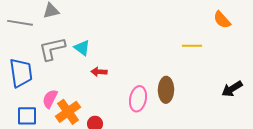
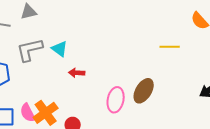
brown ellipse: (166, 90) -> (144, 91), turned 30
pink semicircle: (50, 99) -> (28, 113), moved, turned -54

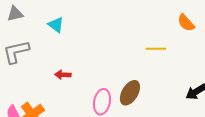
cyan triangle: (60, 49) -> (56, 25), moved

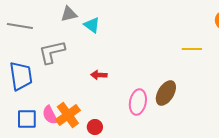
gray triangle: (15, 14) -> (69, 14), moved

